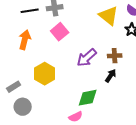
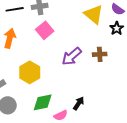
black arrow: (111, 76) -> (79, 103), moved
green diamond: (88, 98) -> (43, 102), moved

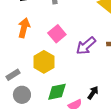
pink square: (45, 30) -> (57, 34), moved

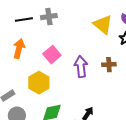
purple arrow: (86, 46) -> (81, 67), turned 125

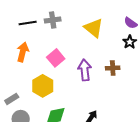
yellow triangle: (103, 25) -> (94, 28), moved

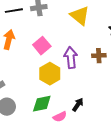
yellow hexagon: (43, 86) -> (50, 74), moved

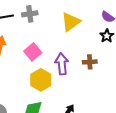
yellow triangle: (80, 16) -> (71, 22), turned 45

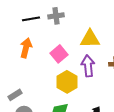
yellow triangle: (71, 22) -> (90, 39), moved, turned 35

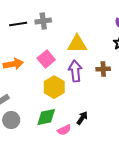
orange arrow: (26, 48) -> (13, 64), moved, turned 66

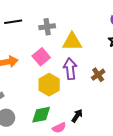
gray cross: (43, 21) -> (47, 27), moved
brown cross: (103, 69) -> (98, 75), moved, turned -32

